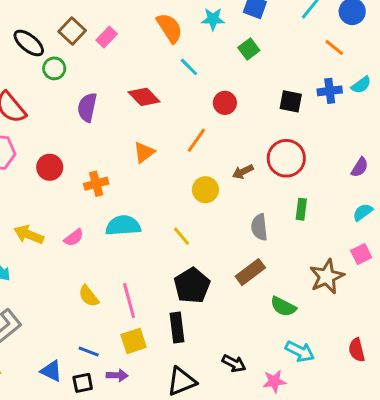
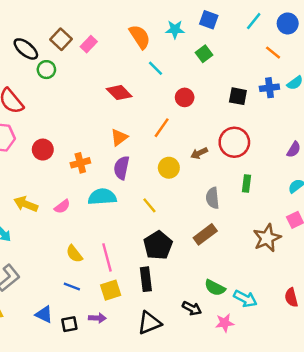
purple semicircle: (87, 107) -> (122, 168), moved
green semicircle: (283, 307) -> (215, 288), moved
blue line: (89, 351) -> (72, 287), moved

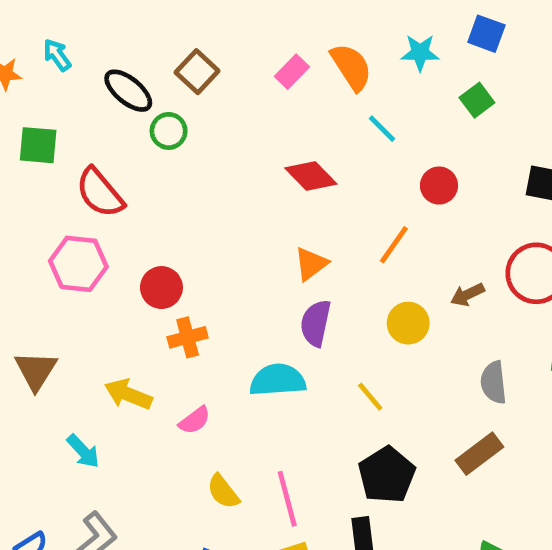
pink rectangle: (89, 44) -> (292, 72), moved
orange cross: (80, 163) -> (188, 337), moved
pink semicircle: (62, 207) -> (195, 420), moved

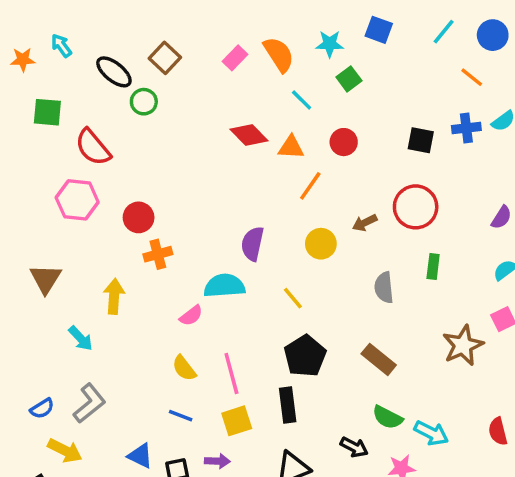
green square: (477, 100) -> (349, 79), moved
orange triangle: (311, 264) -> (291, 147), moved, turned 40
yellow arrow: (128, 394) -> (114, 296), turned 72
pink semicircle: (195, 420) -> (191, 316), moved
brown rectangle: (479, 454) -> (379, 359), moved, turned 76

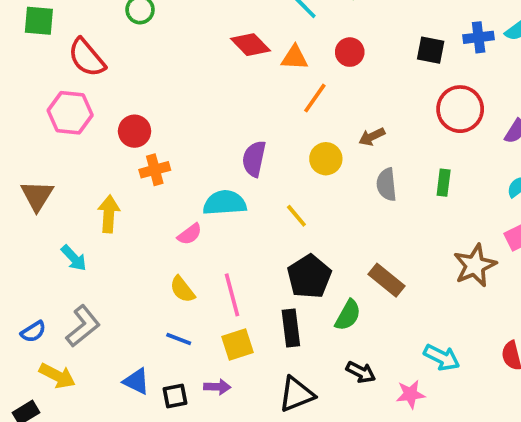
red circle: (416, 207) -> (460, 109), moved
gray semicircle: (384, 288) -> (387, 184), moved
green semicircle: (387, 417) -> (348, 315), moved, turned -88

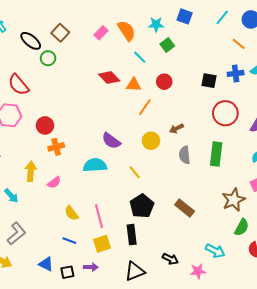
purple semicircle: (254, 159) -> (111, 141), turned -66
green rectangle: (444, 183) -> (216, 154), size x1.6
pink semicircle: (190, 234) -> (54, 183), moved
green semicircle: (348, 315) -> (242, 227), moved

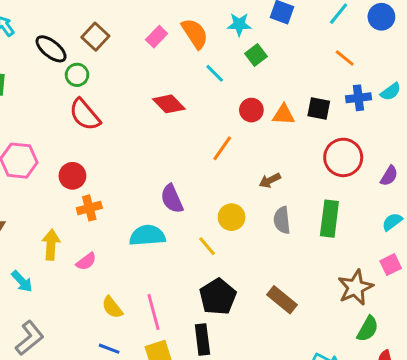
orange line: (239, 44) -> (345, 58), moved
red semicircle: (18, 85) -> (85, 115), moved
orange triangle: (134, 85) -> (284, 115), moved
purple semicircle: (111, 141) -> (172, 199), turned 30
yellow circle: (151, 141) -> (232, 217), moved

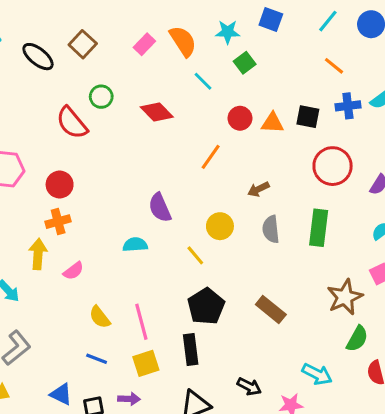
green circle: (77, 75) -> (101, 97), moved
orange cross: (89, 208) -> (58, 222), moved
cyan semicircle: (147, 235) -> (135, 245), size x0.7

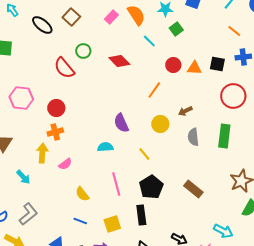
yellow circle: (220, 226) -> (160, 124), moved
pink line: (141, 322) -> (116, 184), moved

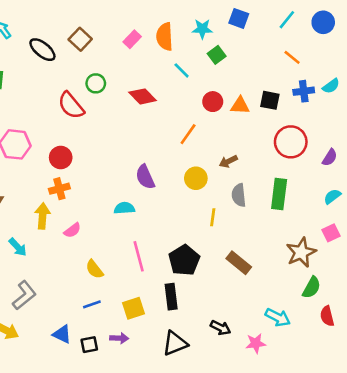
orange semicircle: (136, 15) -> (165, 37), turned -150
yellow line: (144, 154) -> (213, 217), moved, turned 48
blue line: (80, 221) -> (92, 304), turned -40

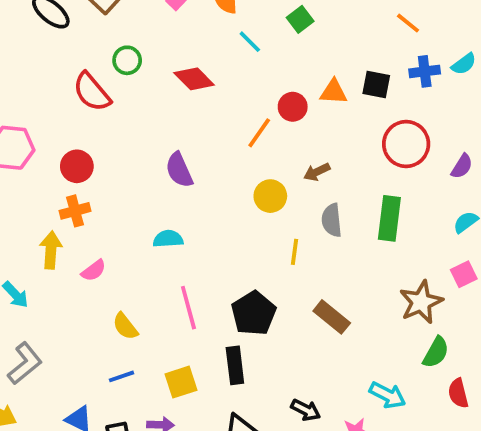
red circle: (213, 102) -> (293, 107), moved
purple semicircle: (145, 177) -> (179, 170), moved

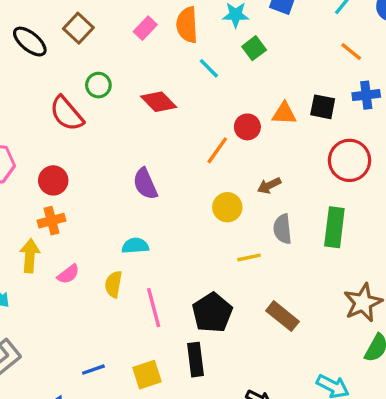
yellow line: (294, 252) -> (249, 257), turned 70
yellow semicircle: (125, 326) -> (113, 284), moved, turned 48

